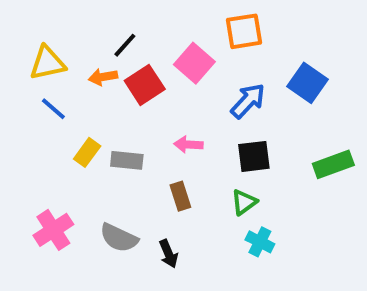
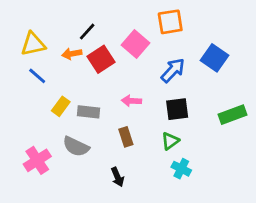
gray semicircle: (119, 238) -> (76, 147), moved

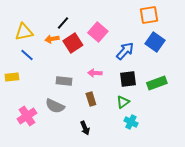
orange square: (170, 22) -> (149, 15), moved
yellow rectangle: (61, 106) -> (12, 77), moved, turned 48
green rectangle: (233, 115) -> (157, 83), moved

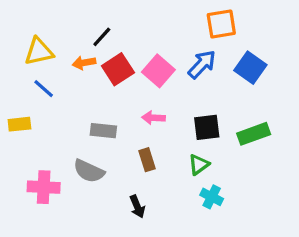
orange square: (149, 15) -> (221, 24), moved
pink square: (98, 32) -> (158, 71), moved
blue arrow: (125, 51) -> (202, 64), moved
pink cross: (27, 116) -> (44, 187), turned 36

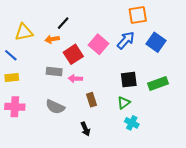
red square: (118, 69) -> (73, 54), moved
blue line: (44, 89) -> (11, 55), moved
pink arrow: (153, 118) -> (75, 79), moved
gray rectangle: (103, 131) -> (54, 71), moved
pink cross: (44, 187) -> (15, 107), moved

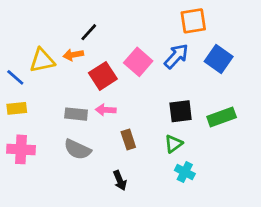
yellow triangle: (24, 32) -> (42, 60), moved
gray rectangle: (54, 71) -> (76, 114), moved

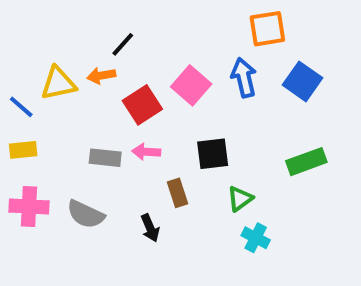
blue arrow: (176, 56) -> (244, 78), turned -56
black square: (181, 111) -> (213, 154), moved
gray semicircle: (77, 149) -> (86, 214), moved
black arrow: (120, 180) -> (150, 228), moved

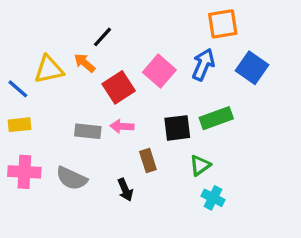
orange arrow: (101, 76) -> (85, 63), turned 50
blue arrow: (244, 78) -> (203, 65), turned 36
green rectangle: (306, 162) -> (216, 118), moved

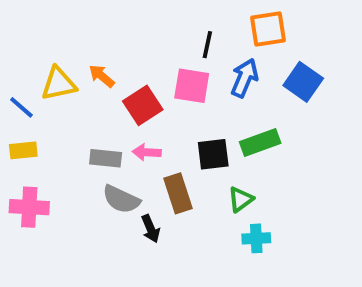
black line: (102, 37) -> (207, 45), moved, turned -30
pink square: (159, 71) -> (192, 86), turned -32
brown rectangle: (148, 160) -> (178, 193), size x1.4
gray semicircle: (72, 178) -> (121, 199), moved
cyan cross: (213, 198) -> (256, 238), turned -30

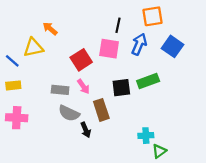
orange arrow: (102, 76) -> (50, 29), moved
pink arrow: (147, 152) -> (83, 87), turned -128
green triangle: (241, 199) -> (159, 151), moved

